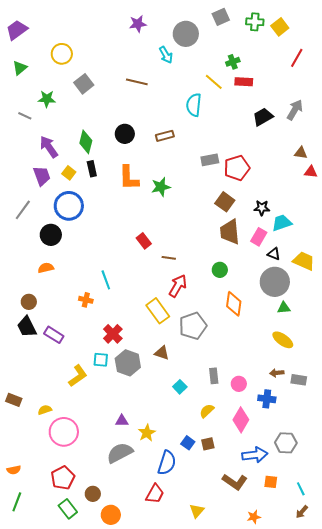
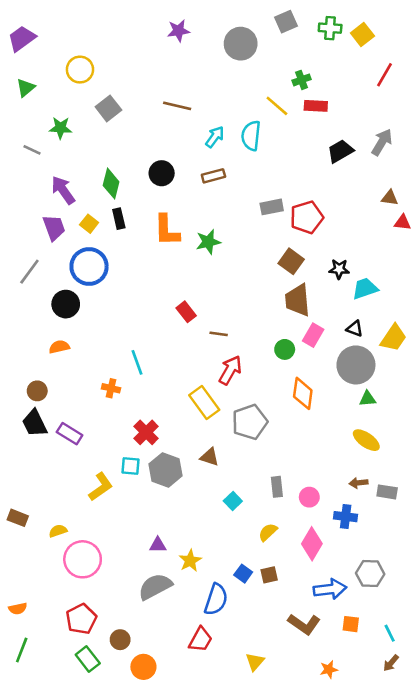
cyan arrow: (166, 55) -> (215, 137), moved, turned -114
pink rectangle: (259, 237) -> (313, 335), moved
yellow trapezoid: (304, 261) -> (394, 338), turned 100

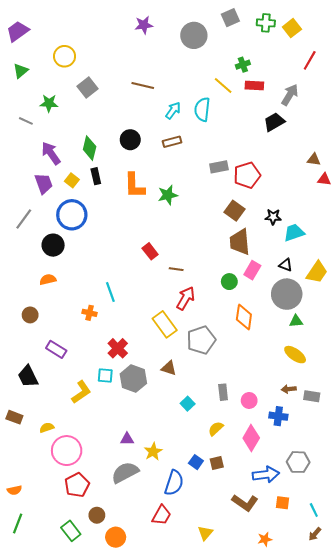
gray arrow: (382, 142) -> (290, 95), moved
black trapezoid: (35, 423) -> (28, 376), moved
red pentagon: (81, 619) -> (77, 485), moved

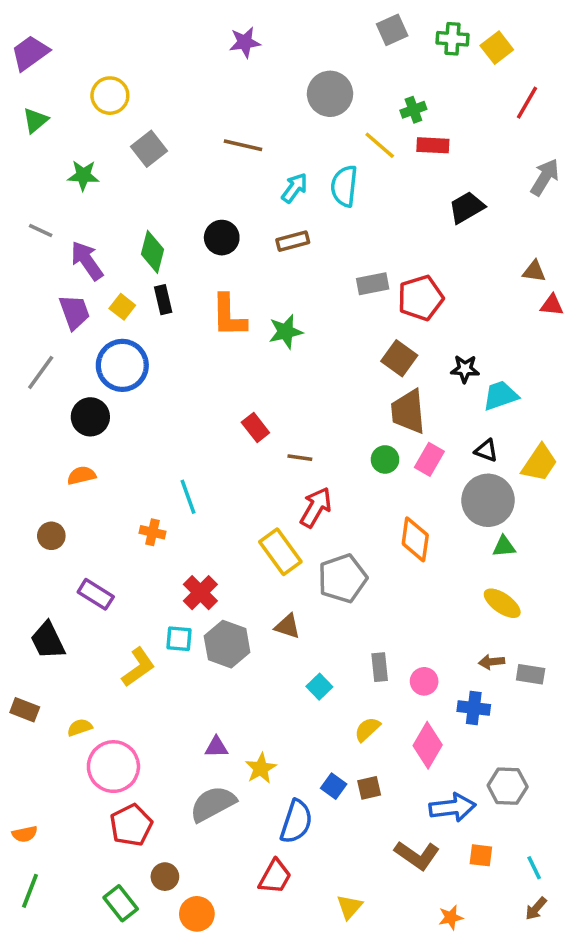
gray circle: (194, 35) -> (330, 94), moved
gray arrow: (290, 95) -> (545, 177), moved
gray line: (26, 121) -> (41, 230), moved
green circle: (229, 282) -> (385, 459), moved

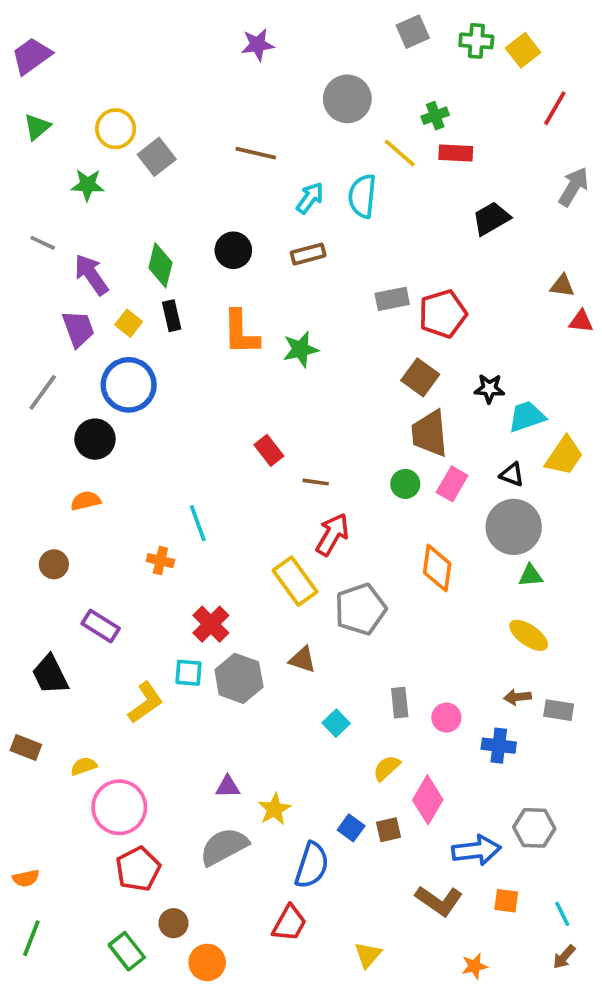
yellow circle: (110, 96) -> (116, 129), moved
yellow trapezoid: (539, 463) -> (564, 456), moved
pink diamond: (428, 745) -> (428, 800), moved

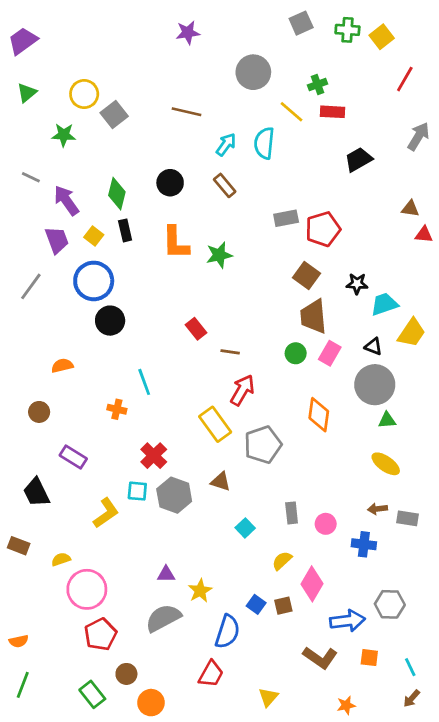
brown rectangle: (308, 254) -> (225, 185), turned 65
black circle: (95, 439) -> (110, 321), moved

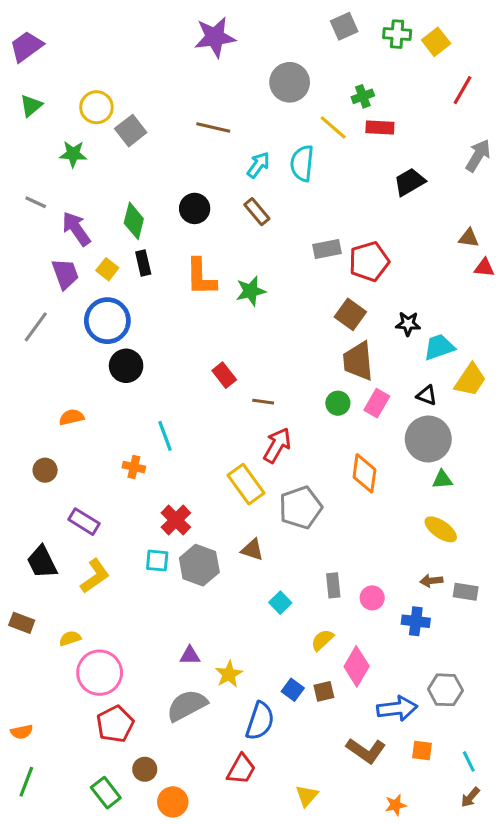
purple star: (188, 33) -> (215, 37), size x1.5
yellow L-shape: (106, 513) -> (95, 576), moved

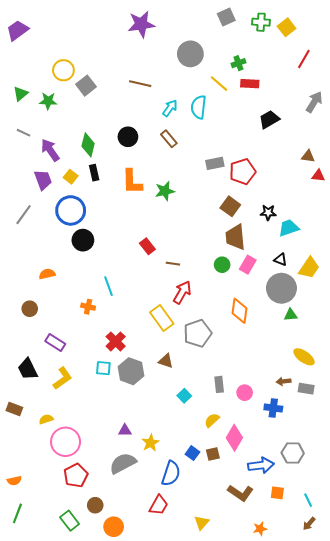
green triangle: (31, 106) -> (20, 94), moved
yellow trapezoid: (470, 380) -> (309, 268), moved
yellow ellipse: (441, 529) -> (304, 357), moved

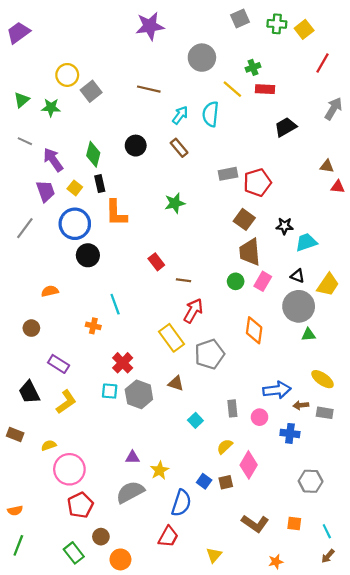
orange L-shape: (132, 182) -> (116, 213), moved
blue arrow: (261, 465) -> (277, 390), moved

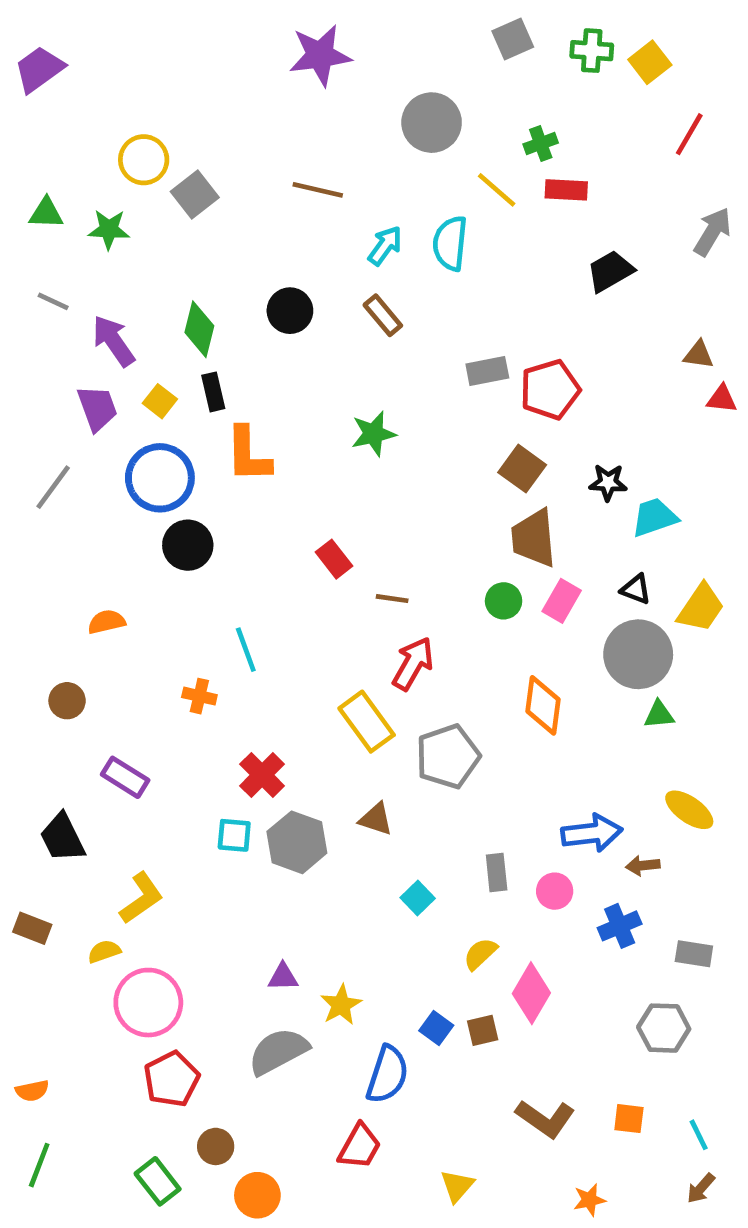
green triangle: (22, 100) -> (46, 213), turned 42
yellow L-shape: (66, 402) -> (141, 898), moved
gray rectangle: (325, 413) -> (694, 954), moved
blue cross: (290, 433) -> (620, 926), turned -30

